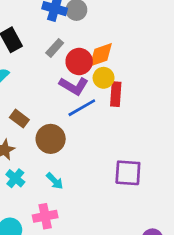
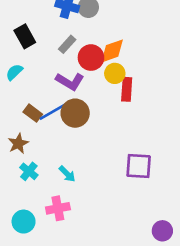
purple L-shape: (74, 86) -> (70, 81), moved
blue line: (82, 108) -> (53, 112), moved
brown circle: (51, 139) -> (75, 113), moved

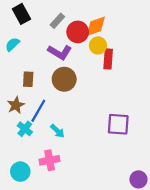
blue line: (53, 112) -> (38, 111), moved, turned -30
brown rectangle: (33, 113) -> (28, 79), turned 56

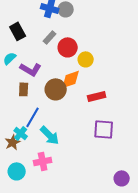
orange diamond: (96, 26) -> (71, 79), moved
purple L-shape: (60, 52) -> (31, 69), moved
red rectangle: (108, 59) -> (97, 96), moved, turned 72
brown star: (16, 105) -> (13, 142), moved
cyan arrow: (57, 131) -> (50, 135), size x1.5

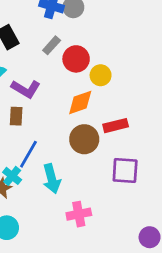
brown circle: (56, 89) -> (84, 139), moved
cyan arrow: (50, 135) -> (52, 179), turned 30
pink cross: (43, 161) -> (79, 214), moved

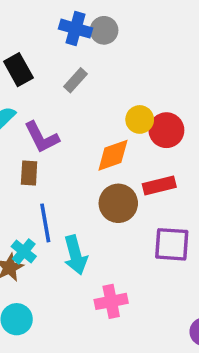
red circle: (76, 59) -> (166, 130), moved
purple L-shape: (26, 89) -> (42, 137), turned 32
blue line: (28, 154) -> (45, 223), turned -40

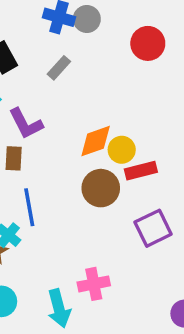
yellow circle: (140, 119) -> (122, 150), moved
red circle: (166, 130) -> (148, 43), moved
purple square: (172, 244) -> (153, 228), turned -30
cyan arrow: (75, 255) -> (59, 308), moved

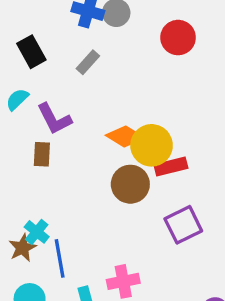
orange diamond: (96, 141) -> (125, 137), turned 51
yellow circle: (122, 150) -> (152, 145), size x1.5
blue line: (29, 207) -> (60, 258), moved

